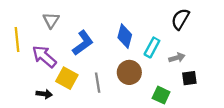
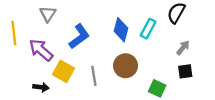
cyan rectangle: (152, 47) -> (148, 29), moved
gray arrow: (177, 58) -> (183, 48), moved, turned -35

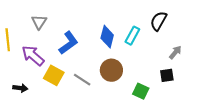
gray arrow: (183, 48) -> (175, 52), moved
gray line: (94, 76) -> (82, 80), turned -48
black arrow: (41, 87) -> (20, 88), moved

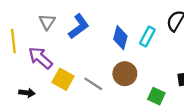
blue L-shape: (68, 43) -> (79, 26), moved

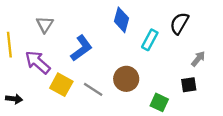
blue L-shape: (79, 26) -> (81, 48), moved
blue diamond: (120, 38) -> (121, 20), moved
black arrow: (27, 93) -> (14, 99), moved

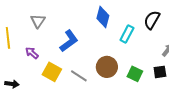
purple arrow: (38, 62) -> (32, 53), size x0.6
green square: (159, 102) -> (135, 74), moved

